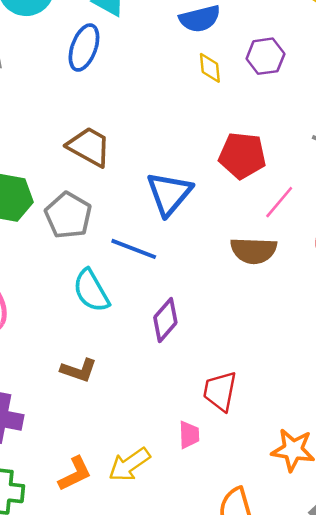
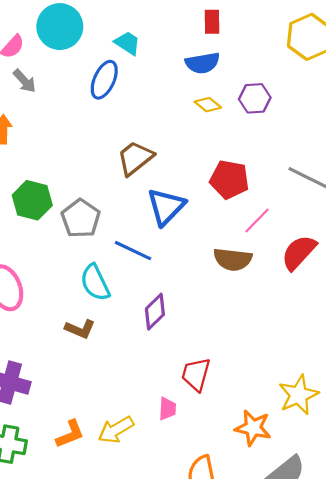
yellow diamond: (210, 68) -> (208, 105), turned -50
brown trapezoid: (89, 147) -> (135, 158), moved, turned -72
brown L-shape: (79, 370) -> (80, 329), moved

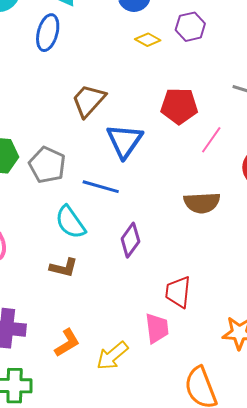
brown semicircle: (233, 259) -> (202, 203), moved
pink trapezoid: (167, 409) -> (157, 328), size x1.4
orange L-shape: (70, 434) -> (67, 343), moved

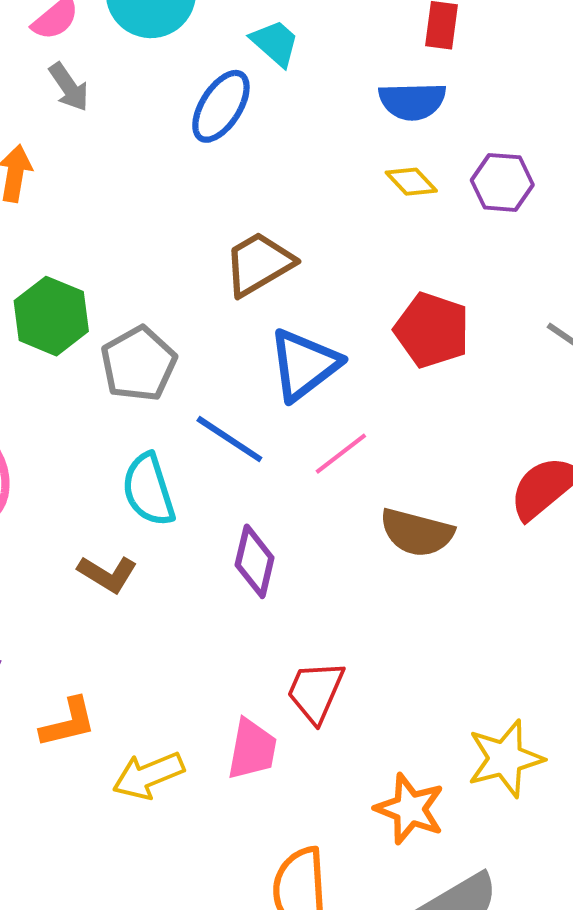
pink line: (211, 140) -> (341, 454), moved
purple diamond: (130, 240) -> (255, 561), turned -40

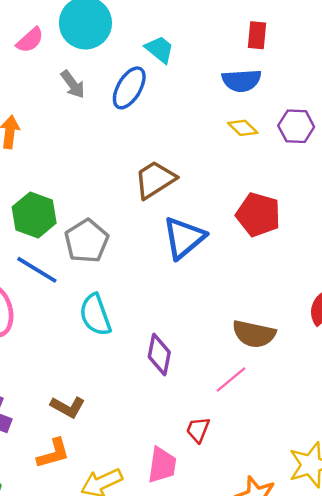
gray arrow: (69, 87) -> (73, 84), moved
blue line: (229, 439) -> (37, 270), moved
pink line: (341, 454) -> (231, 379), moved
brown L-shape: (107, 574) -> (68, 407), moved
red trapezoid: (316, 692) -> (198, 430), size x0.7

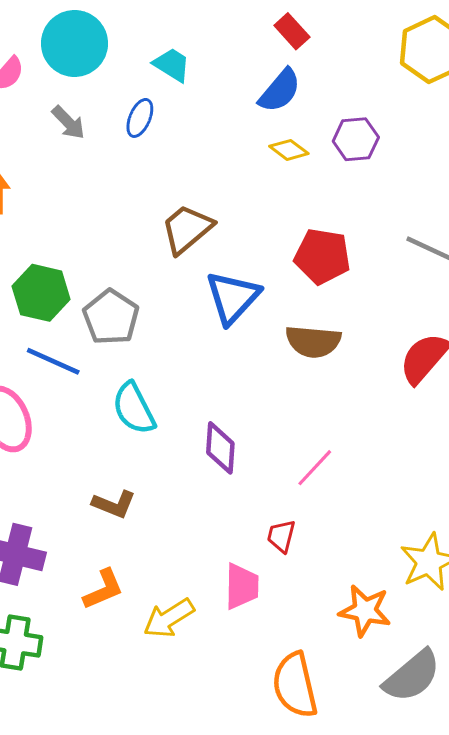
red rectangle: (257, 35) -> (292, 31), turned -40
blue semicircle: (242, 81) -> (280, 91), turned -39
blue ellipse: (129, 88) -> (140, 118), size x0.7
brown semicircle: (254, 334) -> (313, 341), moved
brown L-shape: (68, 407) -> (114, 504), moved

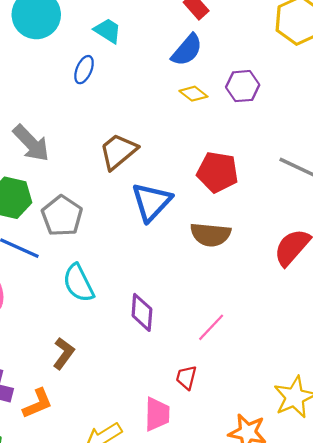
gray arrow: (68, 123) -> (31, 143), moved, size x1.5
brown L-shape: (114, 504) -> (64, 353), turned -76
orange L-shape: (103, 589) -> (38, 404), moved

